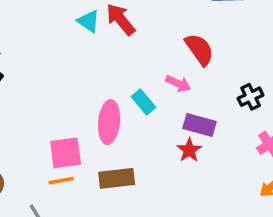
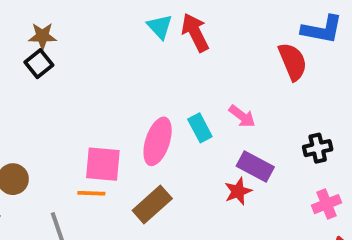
red semicircle: (199, 49) -> (293, 62), moved
brown rectangle: (117, 178) -> (152, 204), turned -48

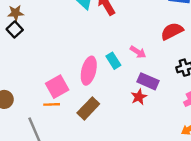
red semicircle: (293, 62) -> (172, 31), moved, turned -90
pink square: (103, 164) -> (57, 87), turned -30

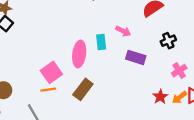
cyan rectangle: (113, 61) -> (101, 42), turned 32
red star: (139, 97) -> (160, 97), moved

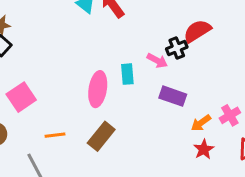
black cross: (168, 41) -> (177, 48), moved
pink square: (51, 72) -> (21, 97), moved
orange arrow: (179, 97) -> (201, 123), moved

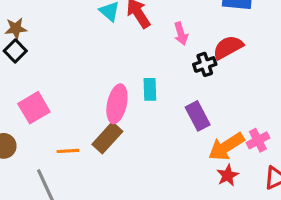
pink arrow: (157, 60) -> (181, 34), moved, turned 42
purple rectangle: (173, 96) -> (198, 116), turned 40
orange arrow: (201, 123) -> (226, 147), size x1.6
brown rectangle: (101, 136) -> (107, 138), moved

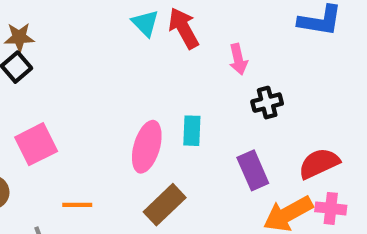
red semicircle: (228, 47) -> (319, 163), moved
brown rectangle: (107, 138) -> (165, 205), moved
pink cross: (258, 140) -> (331, 208), turned 30

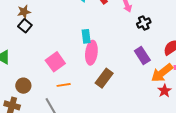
cyan rectangle: (192, 131) -> (86, 36), moved
pink square: (36, 144) -> (55, 62), moved

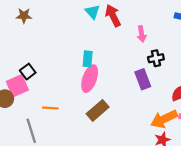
black square: (25, 26) -> (28, 72), moved
purple rectangle: (142, 56) -> (143, 79), moved
pink square: (55, 62) -> (17, 86), moved

